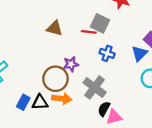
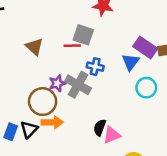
brown triangle: (55, 28) -> (34, 47), turned 35
gray cross: (95, 87) -> (78, 85), moved
black triangle: (40, 102) -> (29, 129), turned -35

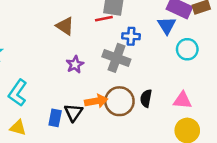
purple star: (57, 83) -> (75, 64), moved
brown circle: (43, 102) -> (119, 101), moved
pink triangle: (112, 135) -> (182, 100), moved, turned 36

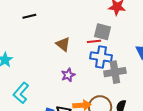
blue cross: (131, 36) -> (101, 57), moved, size x1.5
gray cross: (116, 58) -> (115, 72), moved, turned -35

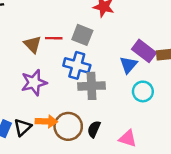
red line: (94, 41) -> (54, 38), moved
purple star: (68, 75) -> (34, 83), size x1.5

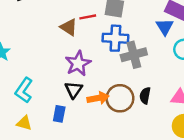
black triangle: (23, 127) -> (74, 90), moved

